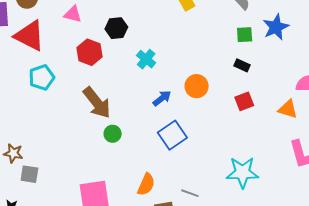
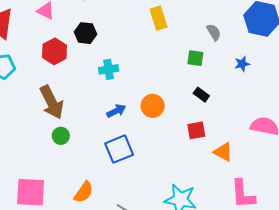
blue star: (276, 27) -> (242, 64), size x0.6
green square: (245, 35) -> (195, 58), moved
cyan cross: (146, 59) -> (109, 69), turned 30
orange triangle: (288, 109) -> (223, 152), moved

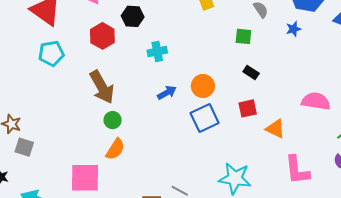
blue star: (242, 64) -> (294, 29), moved
blue square: (119, 149) -> (205, 118), moved
orange semicircle: (84, 192) -> (115, 149), moved

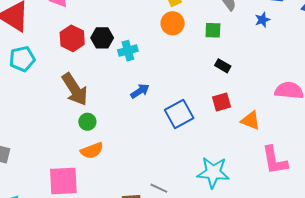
black hexagon: (133, 16) -> (102, 38), moved
orange circle: (203, 86) -> (173, 23), moved
orange semicircle: (115, 149) -> (92, 151), turned 40

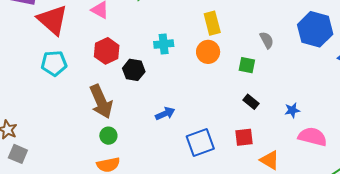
blue star: (262, 20) -> (292, 110), moved
black hexagon: (102, 38) -> (134, 70), moved
cyan cross: (128, 51) -> (164, 44), moved

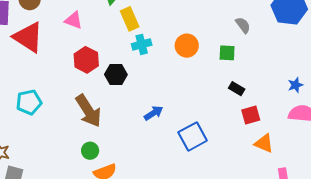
yellow rectangle: (212, 23) -> (130, 19), moved
cyan pentagon: (54, 63) -> (29, 102), moved
blue star: (292, 110) -> (295, 85), moved
green circle: (108, 136) -> (90, 151), moved
red square: (244, 137) -> (251, 115), moved

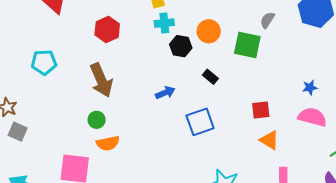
gray semicircle: (243, 25) -> (267, 20), turned -120
green square: (227, 53) -> (247, 45), size x1.6
black hexagon: (116, 75) -> (181, 46), moved
black rectangle: (237, 89) -> (210, 77), moved

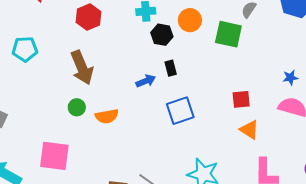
black rectangle: (210, 77) -> (171, 68), moved, turned 35
orange semicircle: (108, 143) -> (107, 116), moved

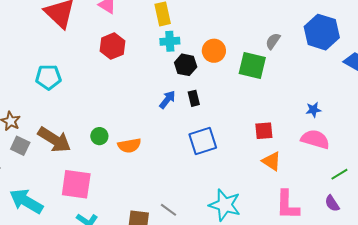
brown arrow: (82, 68) -> (54, 140), moved, turned -36
blue arrow: (146, 81) -> (167, 100), moved, turned -30

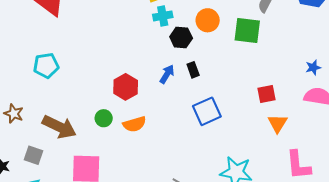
red hexagon: (113, 46) -> (126, 87), moved
gray square: (20, 146) -> (33, 155), moved
orange triangle: (272, 161) -> (278, 123), turned 35

